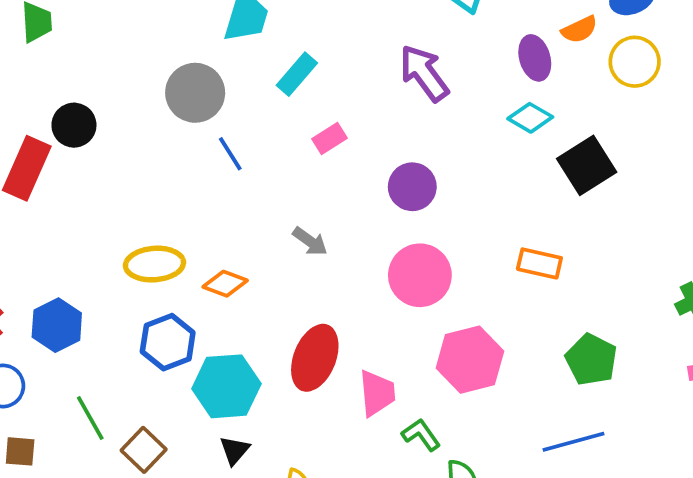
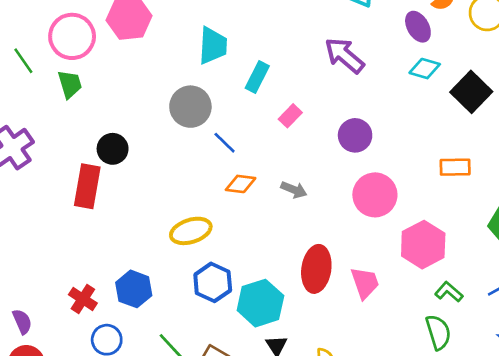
orange diamond: (225, 284) -> (241, 184), moved
green L-shape: (421, 435) -> (449, 292), moved

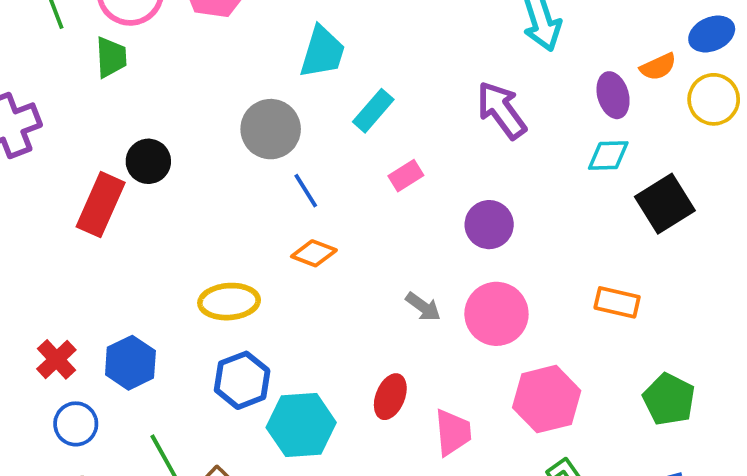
cyan diamond: (425, 69) -> (608, 156), turned -32
gray arrow: (294, 190) -> (423, 307), moved
red ellipse: (316, 269) -> (390, 397), size x0.7

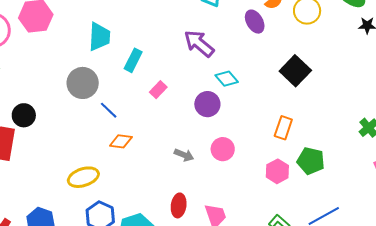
cyan diamond: (608, 156) -> (227, 79), moved, turned 65
orange rectangle: (617, 302) -> (283, 128), turned -70
pink circle: (496, 314) -> (223, 149), size x0.7
pink hexagon: (547, 399) -> (277, 171), moved, size x0.7
green pentagon: (669, 399) -> (311, 161), moved

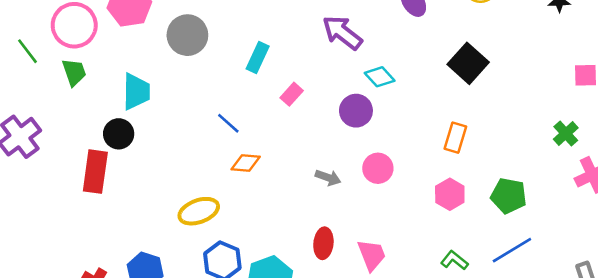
cyan trapezoid: (99, 37) -> (136, 92), moved
gray circle: (83, 83) -> (187, 35), moved
green pentagon: (311, 161) -> (509, 196), moved

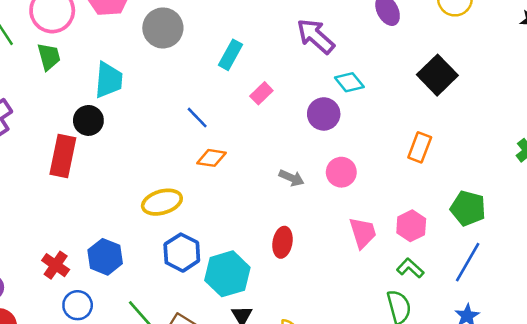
pink hexagon: (450, 194) -> (411, 226), moved
blue line: (512, 250) -> (468, 262), turned -33
pink trapezoid: (372, 255) -> (363, 233), moved

